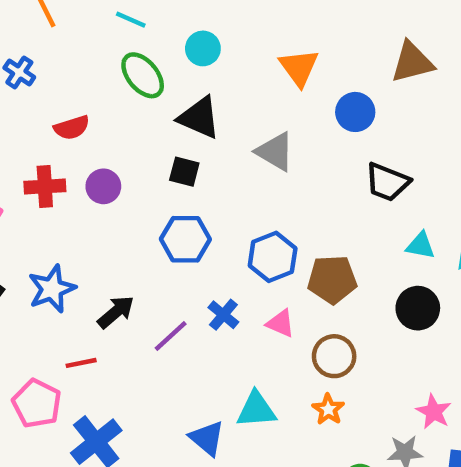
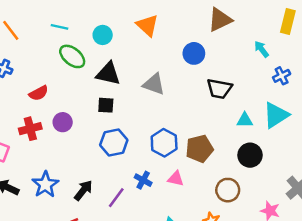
orange triangle: (299, 67) -> (147, 25), moved
brown circle: (334, 356) -> (228, 190), moved

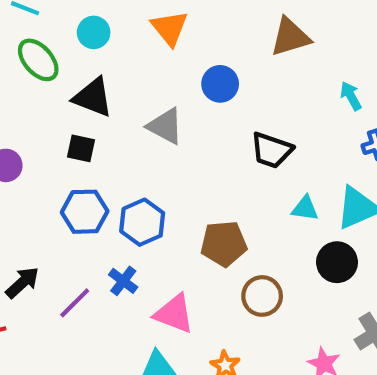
blue circle: (194, 53) -> (220, 84), moved
blue hexagon: (164, 143) -> (142, 222), moved
black circle: (250, 155) -> (337, 262), moved
pink triangle: (176, 179) -> (174, 314), moved, size x1.5
brown circle: (228, 190) -> (262, 296), moved

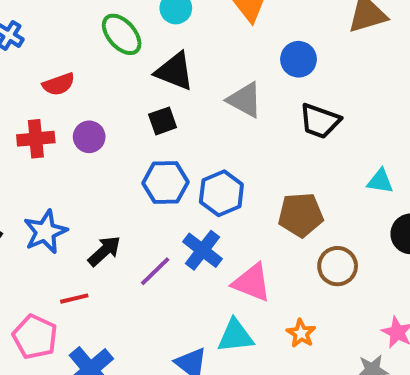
black square: (81, 148) -> (163, 121), turned -32
black trapezoid: (272, 150) -> (320, 121), moved
blue cross: (123, 281) -> (203, 250), size x1.4

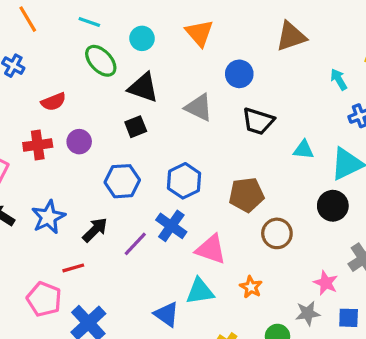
cyan triangle: (380, 181) -> (304, 150), moved
blue hexagon: (166, 183) -> (122, 181), moved

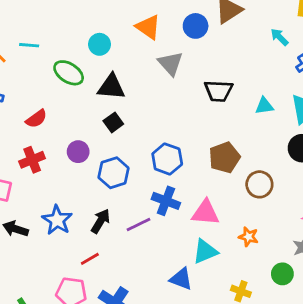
cyan line: (89, 22) -> (29, 45), moved
blue circle: (239, 74) -> (196, 26), moved
gray triangle: (199, 107) -> (170, 63), moved, turned 36
purple circle: (79, 142) -> (78, 152), moved
purple line: (135, 244) -> (138, 224), turned 35

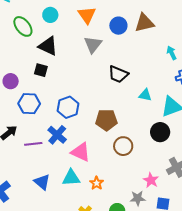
black square: (113, 122) -> (41, 70), turned 32
orange star: (249, 237) -> (97, 183), moved
blue triangle: (181, 279) -> (42, 182), moved

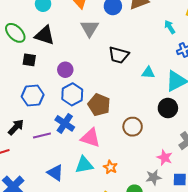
green ellipse: (23, 26) -> (15, 33), moved
black square: (41, 70) -> (29, 60), moved
purple circle: (11, 81) -> (65, 70), moved
brown pentagon: (106, 120) -> (99, 105), moved, turned 30

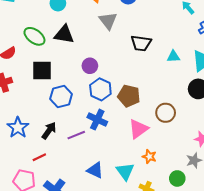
black square: (29, 60) -> (42, 71), moved, size x1.5
pink triangle: (90, 138) -> (138, 129), moved, turned -45
cyan triangle: (84, 165) -> (125, 171), moved, turned -48

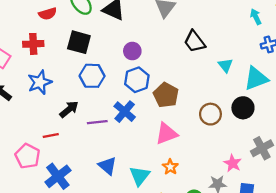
black trapezoid: (141, 43) -> (195, 41), turned 30
cyan triangle: (173, 56) -> (226, 65), turned 40
brown circle: (166, 113) -> (210, 114), moved
blue star: (18, 128) -> (40, 82), moved

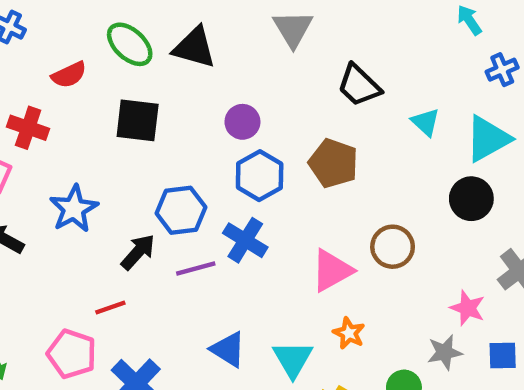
red cross: (33, 44) -> (28, 128), moved, turned 30
blue hexagon: (92, 76) -> (181, 210), moved
brown pentagon: (166, 95) -> (333, 163), moved
brown circle: (210, 114) -> (393, 247), moved

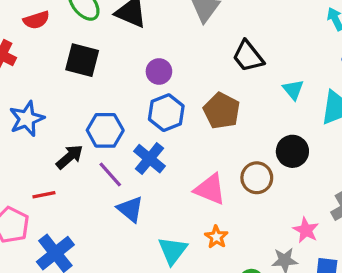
black circle: (471, 199) -> (292, 151), moved
purple line: (196, 269) -> (110, 175), turned 56
pink triangle: (332, 270) -> (210, 189), turned 44
blue triangle: (228, 349) -> (130, 209), moved

